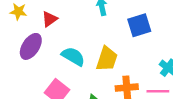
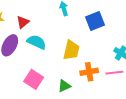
cyan semicircle: (73, 56) -> (37, 42), moved

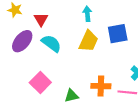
red triangle: (23, 22) -> (41, 19), turned -32
yellow trapezoid: (71, 50) -> (89, 41), moved

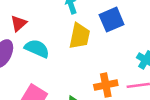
red triangle: (41, 19) -> (19, 23), turned 32

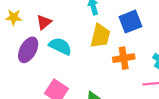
orange cross: (106, 85) -> (124, 58), moved

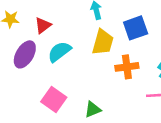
cyan semicircle: (60, 46) -> (59, 52), turned -65

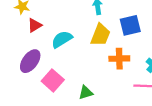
red triangle: (43, 25) -> (35, 25), moved
purple ellipse: (25, 54) -> (30, 61), moved

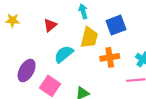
red triangle: (35, 25) -> (50, 25), moved
cyan semicircle: (62, 39) -> (64, 54), moved

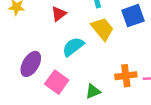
yellow trapezoid: (89, 37) -> (102, 29), turned -55
orange cross: (110, 57) -> (126, 76), moved

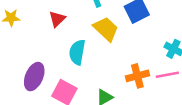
cyan semicircle: (73, 47) -> (77, 52), turned -35

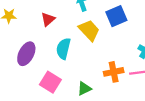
purple ellipse: (34, 77) -> (26, 54), moved

